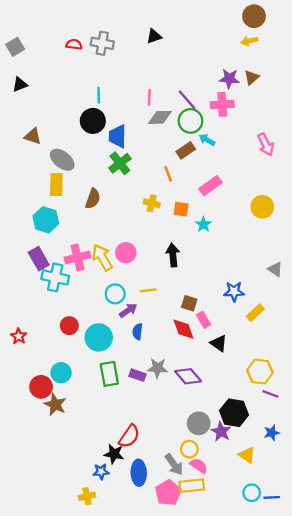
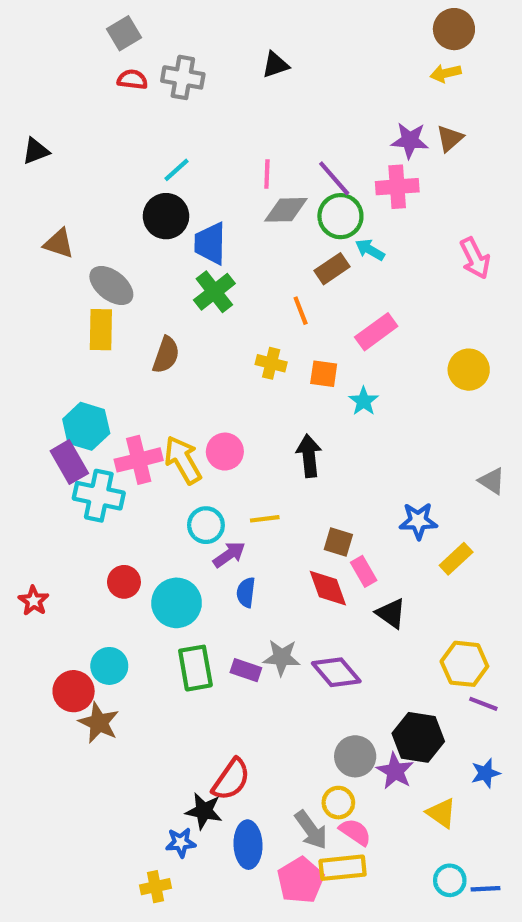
gray square: (15, 47) -> (124, 33), moved
cyan line: (99, 95) -> (177, 170), turned 49
cyan hexagon: (46, 220) -> (86, 426), moved

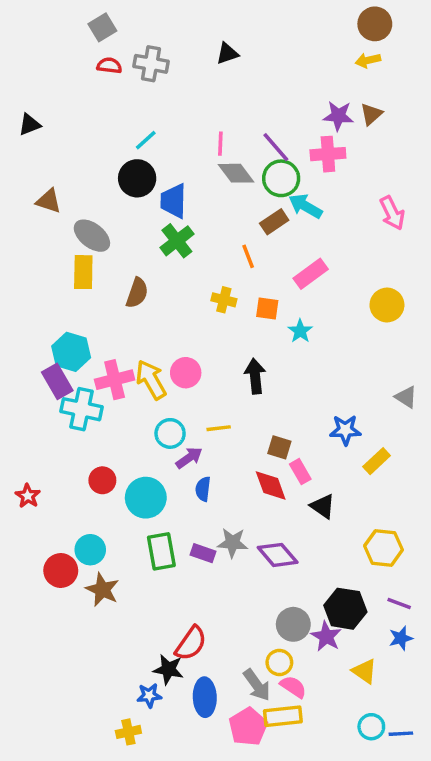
gray diamond: (286, 210) -> (236, 173), turned 54
cyan arrow: (370, 250) -> (305, 206), size x1.4
purple line: (483, 704) -> (399, 603), moved
brown star: (99, 723) -> (102, 590), moved

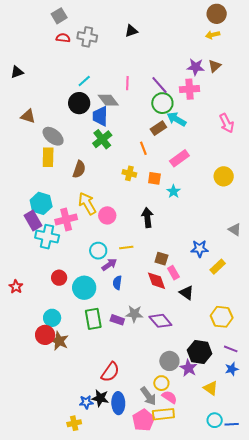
gray diamond: (236, 173) -> (108, 100), moved
yellow arrow: (151, 380) -> (87, 203), moved
red circle: (61, 571) -> (45, 335), moved
black star: (168, 669) -> (100, 398), moved

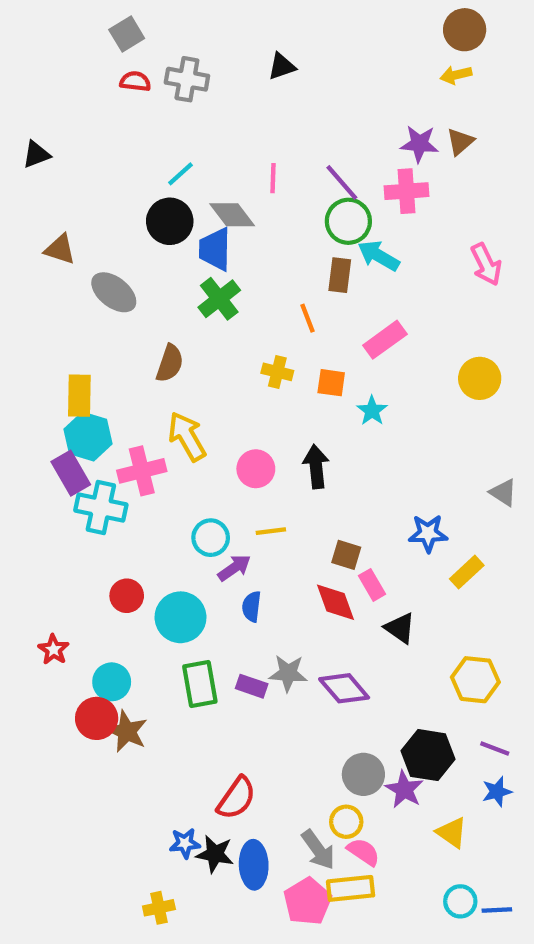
brown rectangle: (158, 128) -> (340, 275), turned -49
yellow rectangle: (48, 157) -> (79, 396), moved
pink circle: (107, 215) -> (256, 469), moved
red star: (16, 287) -> (54, 650), moved
blue star: (86, 402) -> (185, 843), moved

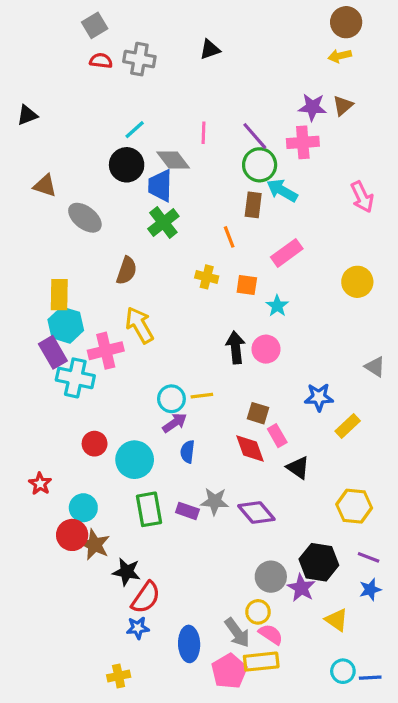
pink circle: (256, 469) -> (266, 349), moved
cyan circle: (211, 538) -> (171, 399), moved
red semicircle: (236, 798) -> (146, 597), moved
black star: (215, 854) -> (127, 572), moved

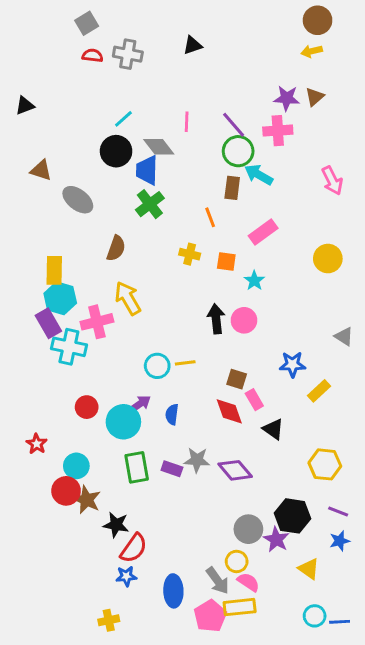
purple arrow: (175, 423) -> (140, 404), moved

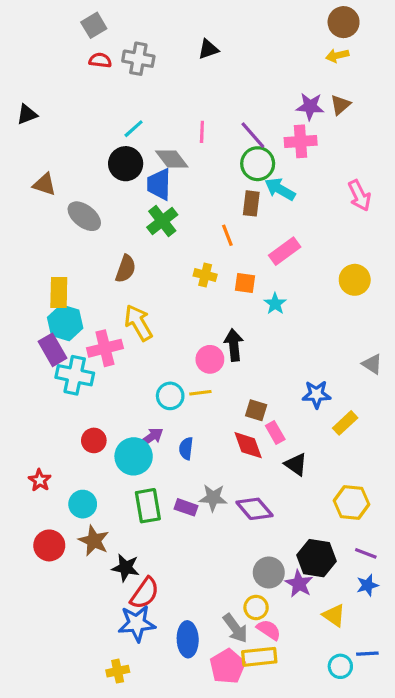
pink circle: (244, 320) -> (210, 359), moved
red circle: (66, 491) -> (49, 545), moved
blue star: (126, 576) -> (137, 623), size x1.6
blue line: (340, 622) -> (367, 654), moved

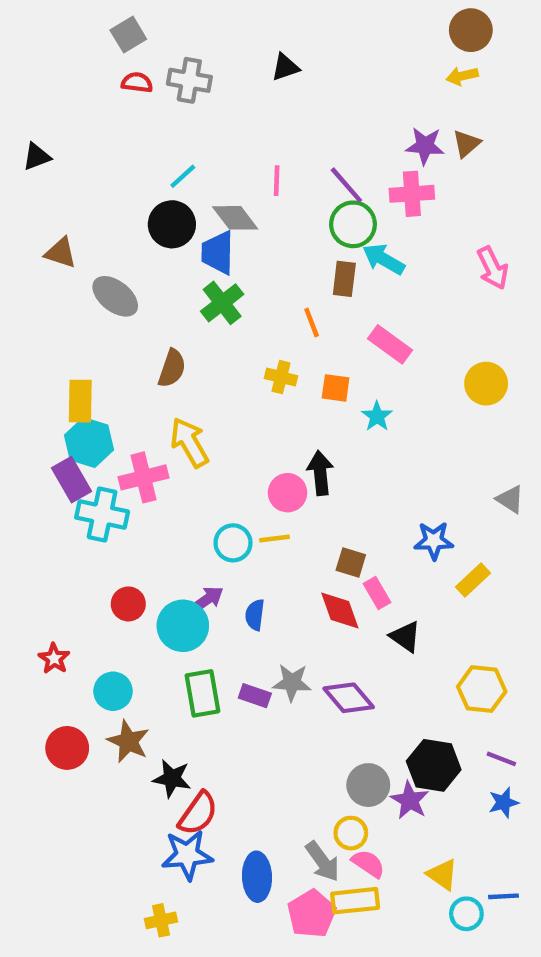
pink rectangle: (285, 251) -> (390, 344), turned 72
yellow triangle: (334, 615) -> (442, 874), moved

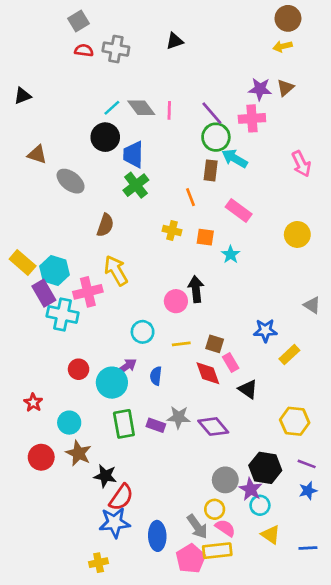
gray diamond: (235, 218) -> (141, 108), moved
yellow rectangle: (80, 401) -> (23, 262), moved, turned -50
yellow line: (274, 538) -> (181, 344), moved
cyan circle: (466, 914) -> (260, 505), moved

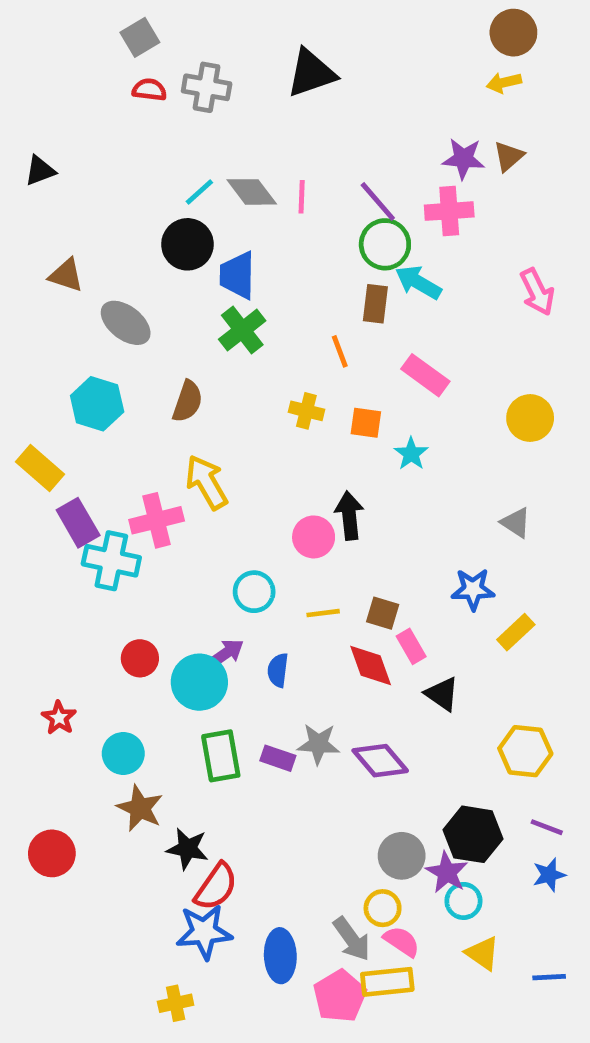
black triangle: (175, 41) -> (311, 73), size x1.6
cyan hexagon: (55, 270) -> (97, 404), moved
gray triangle: (312, 305) -> (516, 523), moved
red circle: (41, 457) -> (52, 853), moved

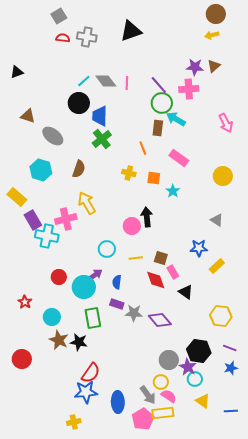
purple rectangle: (278, 758) -> (117, 304), moved
black star: (187, 849) -> (79, 342), moved

